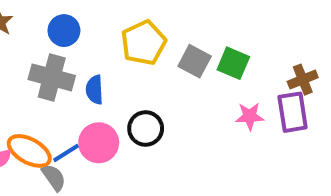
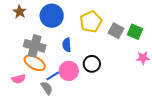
blue circle: (64, 31) -> (52, 16), size x1.5
gray cross: (52, 77) -> (35, 46), moved
orange ellipse: (29, 151) -> (35, 63), moved

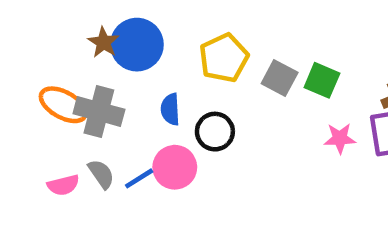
brown star: (20, 12) -> (103, 42), moved
orange ellipse: (35, 63) -> (63, 105), moved
black circle: (92, 64) -> (215, 132), moved
gray semicircle: (47, 88) -> (101, 174), moved

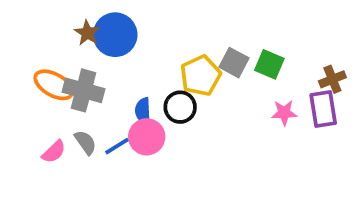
yellow pentagon: (224, 58) -> (201, 76), moved
blue semicircle: (170, 109) -> (143, 111), moved
pink semicircle: (63, 185) -> (54, 152), turned -30

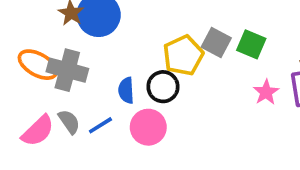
pink star: (284, 113) -> (266, 92), turned -30
pink circle: (147, 137) -> (148, 127), moved
pink semicircle: (54, 152) -> (38, 131), size x1.4

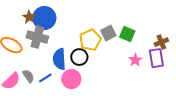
gray square: (216, 43) -> (108, 33), turned 35
gray cross: (67, 70) -> (37, 37), moved
blue semicircle: (126, 90) -> (59, 59), size x1.5

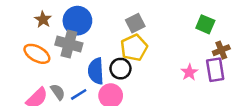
brown star: (29, 17) -> (43, 19), moved
gray square: (108, 33) -> (135, 23), moved
green square: (127, 34) -> (205, 24), moved

